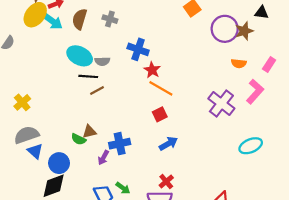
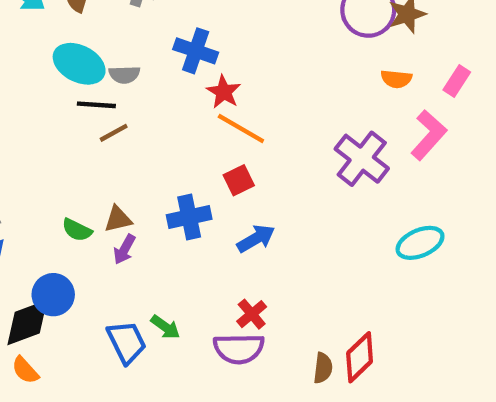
brown triangle: (89, 132) -> (118, 219), moved
blue cross: (120, 144) -> (189, 217), moved
purple arrow: (103, 158) -> (124, 249), moved
blue circle: (59, 163) -> (53, 295), moved

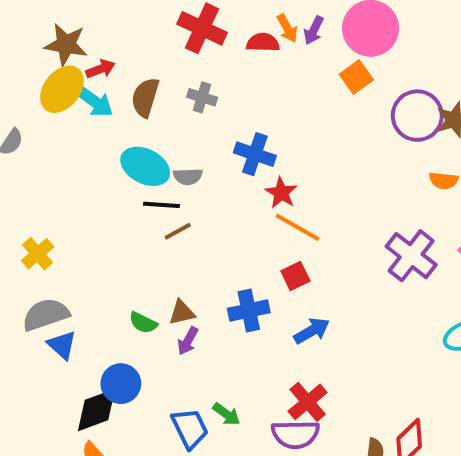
red cross: (252, 314) -> (308, 402), size x1.4

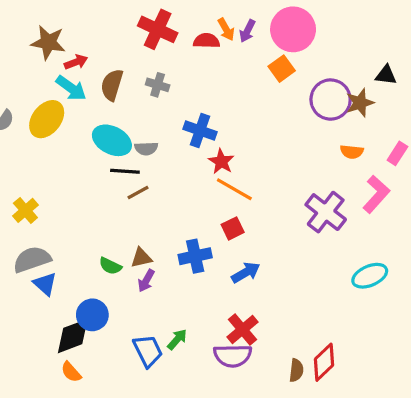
yellow ellipse: (62, 89) -> (47, 119), moved
green arrow: (226, 414) -> (177, 339), turned -85

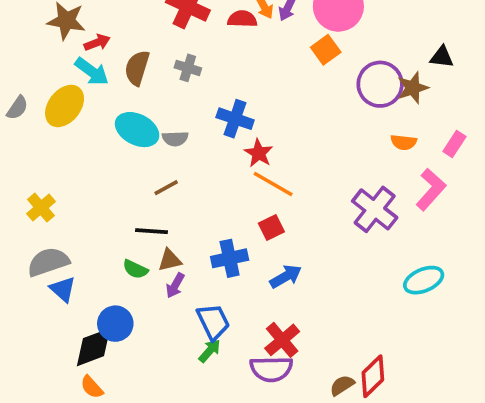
black line: (125, 171) -> (152, 231), moved
blue trapezoid: (148, 351) -> (213, 322), moved
brown semicircle: (296, 370) -> (342, 385), turned -130

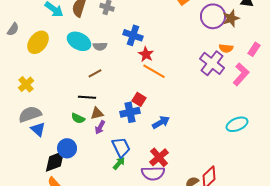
yellow ellipse: (65, 106) -> (38, 42), moved
purple cross: (375, 209) -> (212, 63), moved
red square: (271, 227) -> (139, 99), moved, turned -32

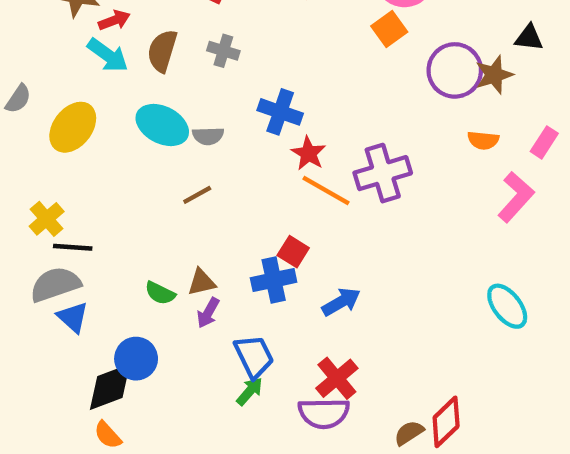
purple cross: (212, 63) -> (383, 173), moved, turned 35
black line: (87, 97) -> (73, 247), moved
cyan ellipse: (237, 124) -> (507, 306), turned 75

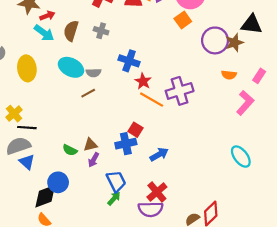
black triangle: (529, 38) -> (252, 24), size x1.5
yellow ellipse: (73, 127) -> (27, 68), turned -45
brown line: (197, 195) -> (88, 93), moved

